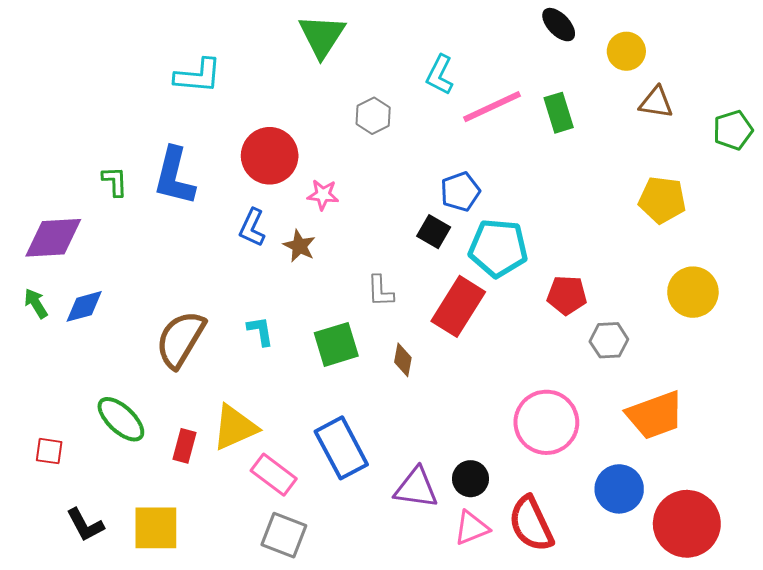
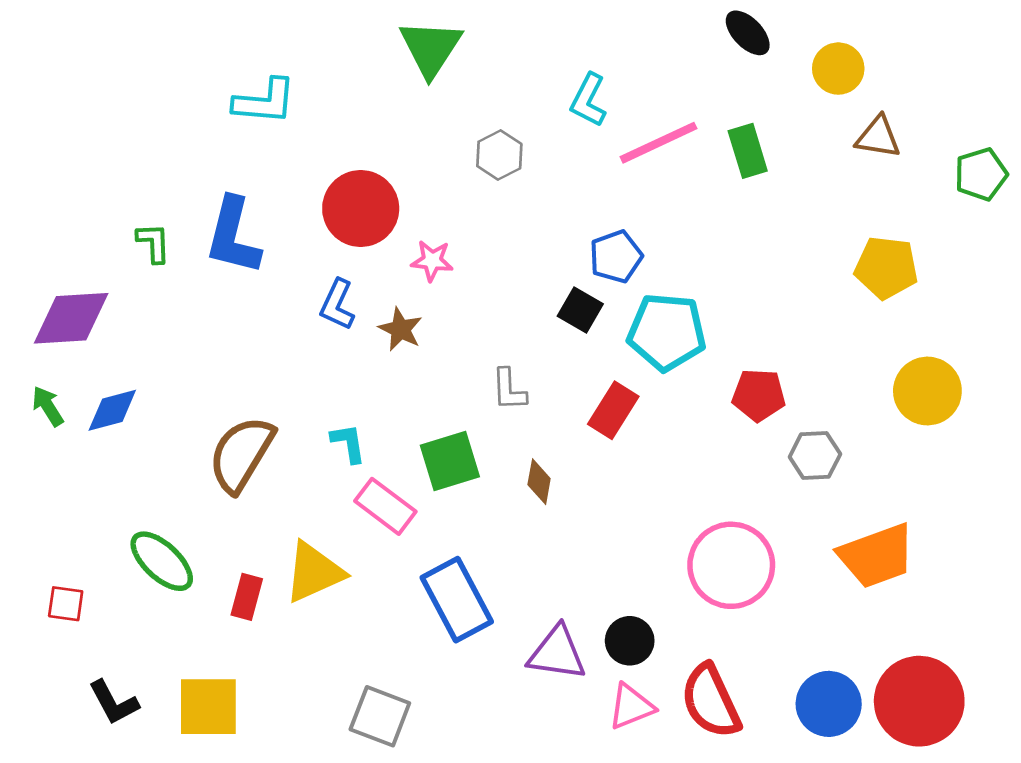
red rectangle: (458, 306) -> (613, 410), size x0.7
pink rectangle: (274, 475) -> (385, 506), moved
blue circle: (619, 489) -> (829, 704), moved

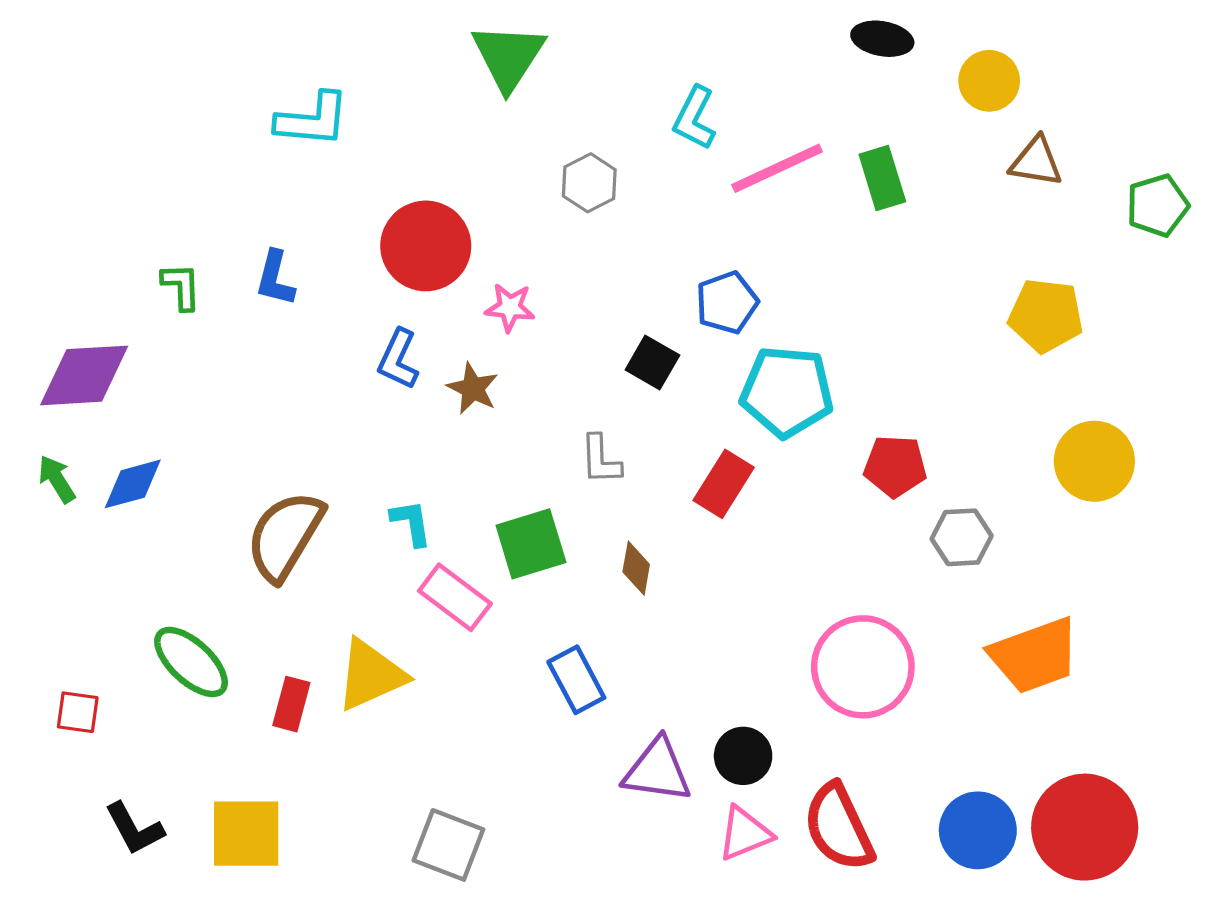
black ellipse: (748, 33) -> (882, 39), turned -36
blue L-shape: (233, 236) -> (275, 278), size x0.6
black square: (580, 310) -> (652, 362), moved
blue rectangle: (457, 600) -> (576, 680), moved, size x0.7

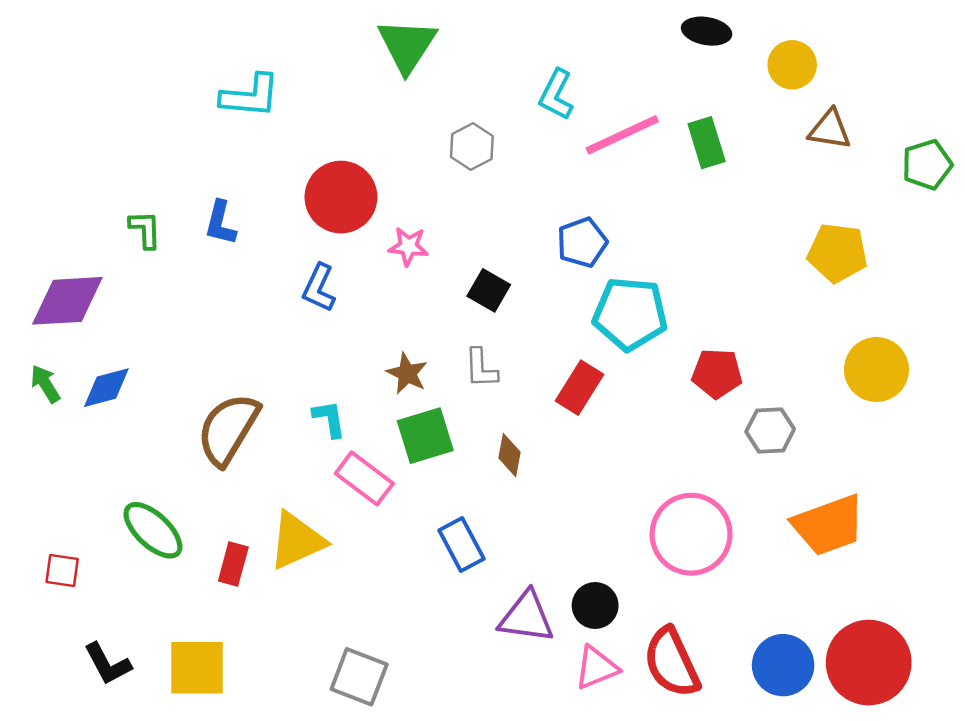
black square: (652, 362) -> (489, 290), moved
brown star: (473, 388) -> (407, 373), moved

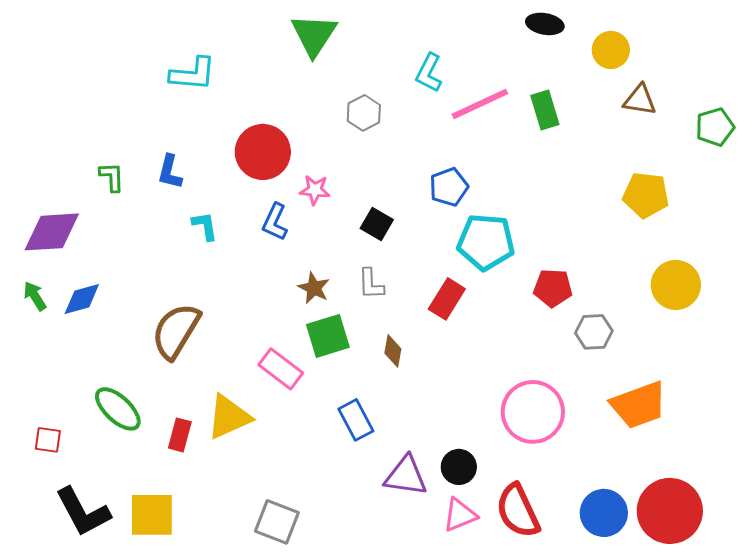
blue L-shape: (319, 288) -> (275, 222), moved
cyan L-shape: (329, 419) -> (205, 226), moved
black L-shape: (108, 664) -> (83, 512), size x1.5

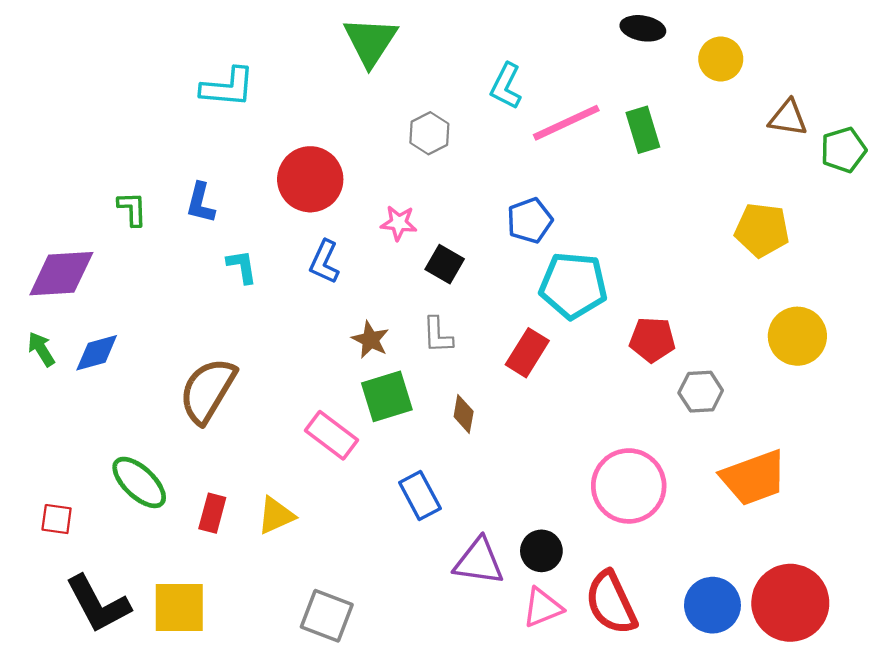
brown triangle: (640, 100) -> (788, 118), moved
pink star: (315, 190) -> (399, 223), moved
yellow triangle: (229, 417) -> (276, 515), moved, size x0.7

